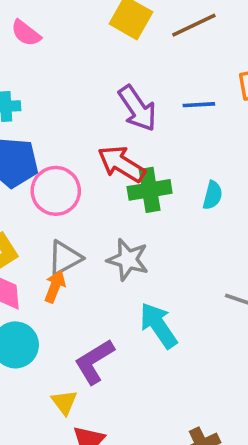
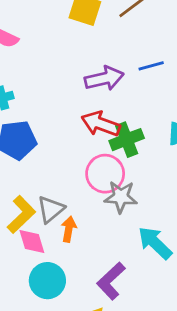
purple arrow: (137, 108) -> (104, 78), turned -57
pink circle: (56, 191) -> (105, 174), moved
gray triangle: (65, 258) -> (51, 209), moved

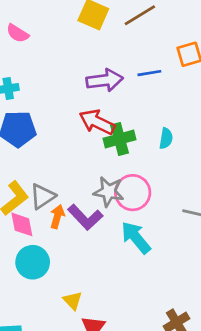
pink circle: (105, 174) -> (133, 193), moved
purple L-shape: (111, 281) -> (85, 217), moved, turned -96

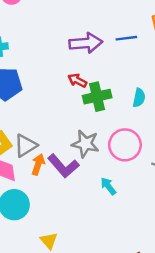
red arrow: (97, 122) -> (77, 80), size x0.6
pink circle: (133, 193) -> (125, 145), moved
cyan arrow: (136, 238) -> (108, 186), size x0.6

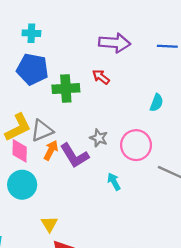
blue line: (126, 38) -> (167, 46), moved
green cross: (97, 97) -> (66, 89), moved
gray star: (85, 144) -> (99, 138), size x0.7

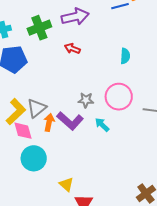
green cross: (66, 89) -> (39, 28), moved
cyan arrow: (114, 182) -> (102, 125), moved

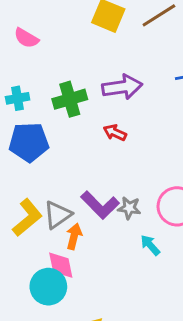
purple L-shape: (70, 121) -> (100, 205), moved
pink diamond: (23, 131) -> (61, 265), moved

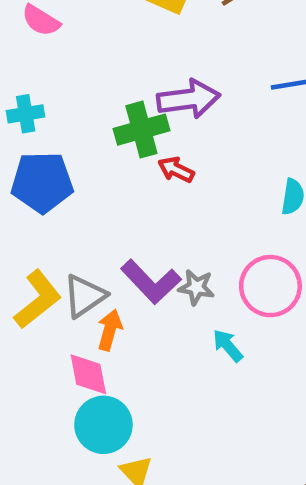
green cross: (70, 99) -> (141, 130), moved
cyan circle: (48, 287) -> (103, 425), moved

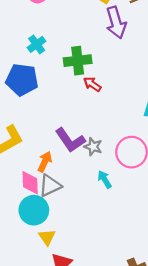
purple arrow: (189, 99) -> (116, 23), moved, turned 72
cyan cross: (26, 114) -> (37, 44), moved, turned -36
gray triangle: (85, 296) -> (50, 186), moved

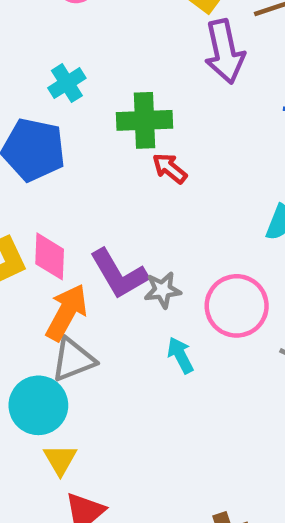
gray star: (93, 147) -> (163, 290), turned -30
orange arrow: (45, 162) -> (67, 312), size x1.4
pink diamond: (30, 183) -> (50, 256), moved

